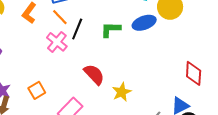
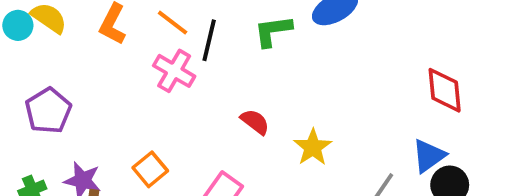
red semicircle: (94, 74) -> (255, 122), size x0.7

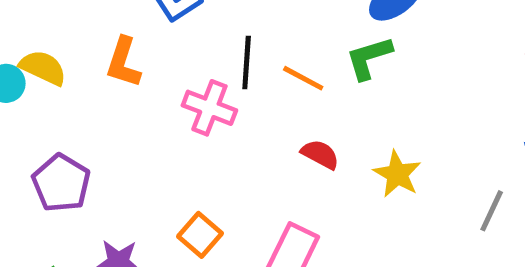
orange line: (173, 23) -> (303, 78), moved
green L-shape: (273, 31) -> (369, 58), moved

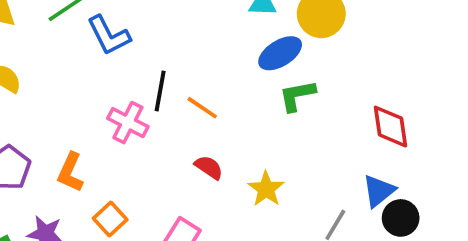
green L-shape: (369, 58) -> (297, 96), moved
orange L-shape: (123, 62) -> (70, 172), moved

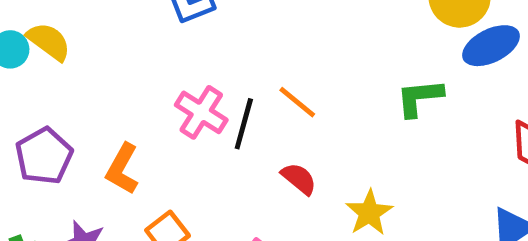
blue ellipse: (280, 53) -> (491, 46), moved
black line: (160, 91) -> (244, 124), moved

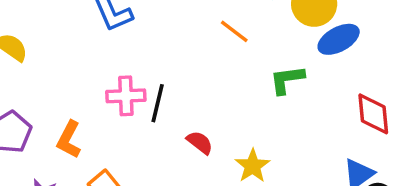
orange line: (297, 102) -> (234, 31), moved
pink cross: (201, 112) -> (126, 96), turned -33

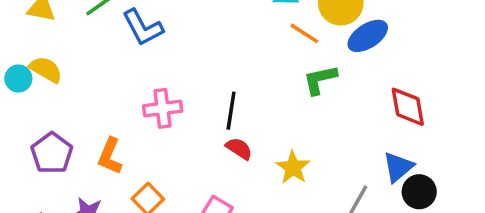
orange line: (234, 31) -> (304, 33), moved
black line: (158, 103) -> (231, 111), moved

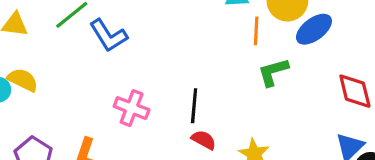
orange line: (304, 33) -> (256, 31), turned 64
pink cross: (163, 108) -> (132, 108), turned 32

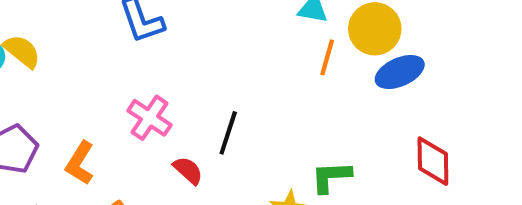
green L-shape: (273, 72) -> (331, 177), moved
red semicircle: (204, 140) -> (188, 170), moved

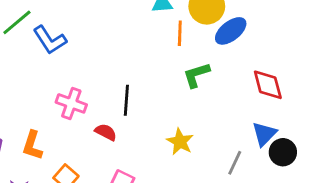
green L-shape: (331, 177) -> (196, 75), moved

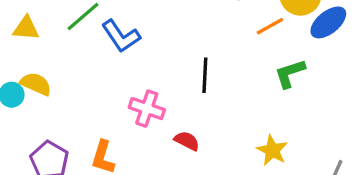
orange line: (180, 33) -> (270, 26), turned 60
black line: (126, 100) -> (205, 75), moved

